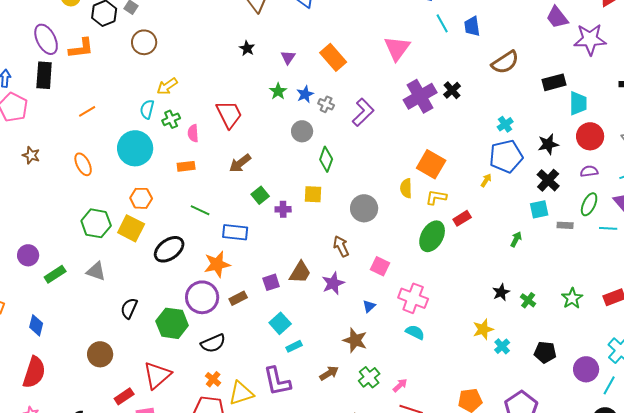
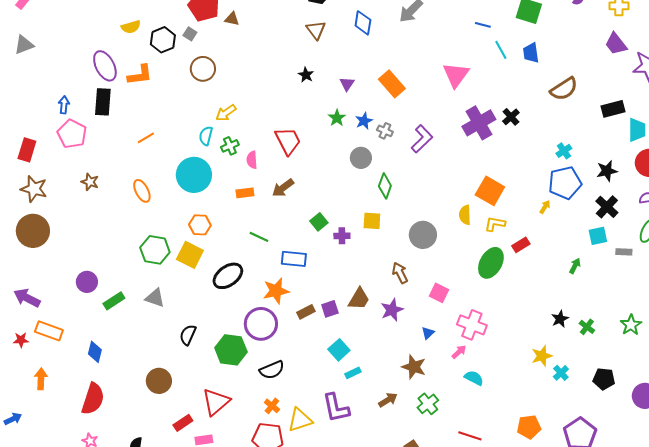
brown arrow: (240, 163) -> (283, 188), moved
brown rectangle: (238, 298) -> (306, 312), moved
cyan semicircle: (415, 332) -> (474, 378), moved
pink arrow: (400, 385) -> (459, 352), moved

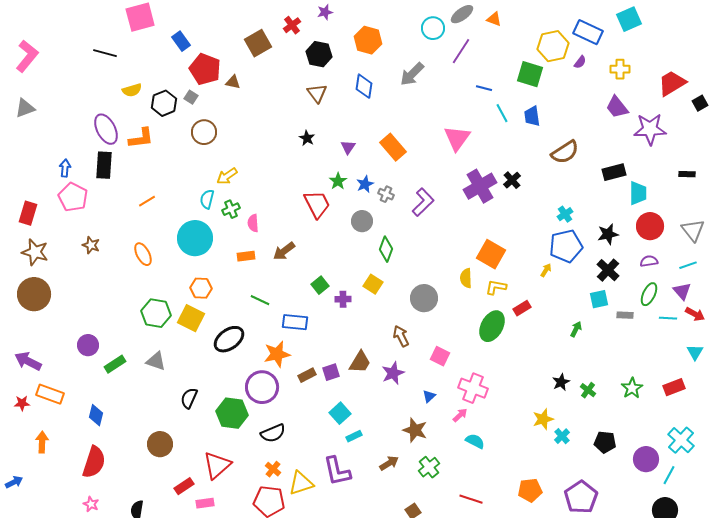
red trapezoid: (288, 141) -> (317, 204), moved
yellow square: (372, 221) -> (373, 284), turned 30

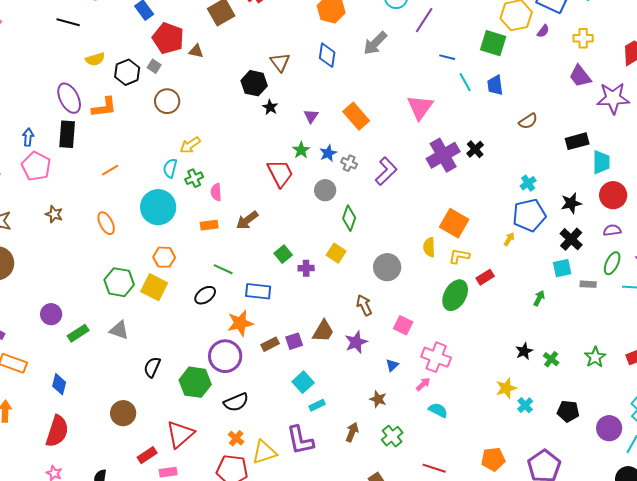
black hexagon: (319, 54) -> (254, 83), moved
brown semicircle: (565, 152) -> (528, 121), size x0.7
black ellipse: (229, 339) -> (205, 295), moved, size x0.7
brown star: (415, 430) -> (378, 399), size x0.7
brown arrow: (389, 463) -> (352, 432), turned -36

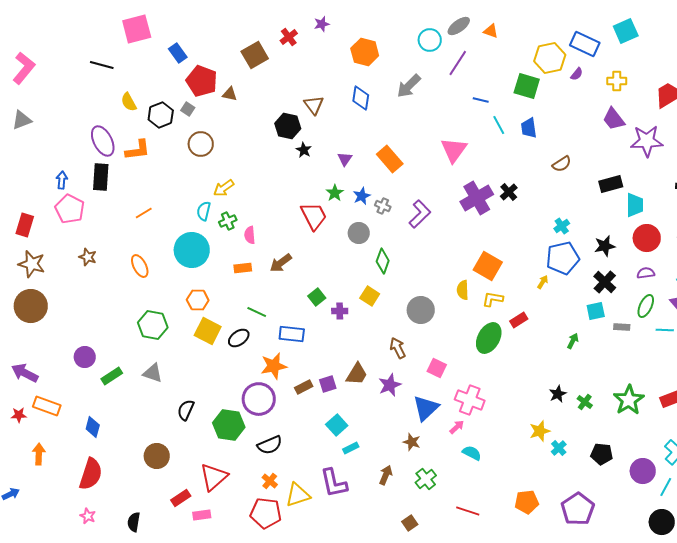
yellow semicircle: (95, 59) -> (129, 102), turned 78
yellow square: (154, 287) -> (208, 331), moved
green star: (595, 357) -> (629, 400), size x1.4
blue triangle: (392, 365) -> (426, 408), size x2.0

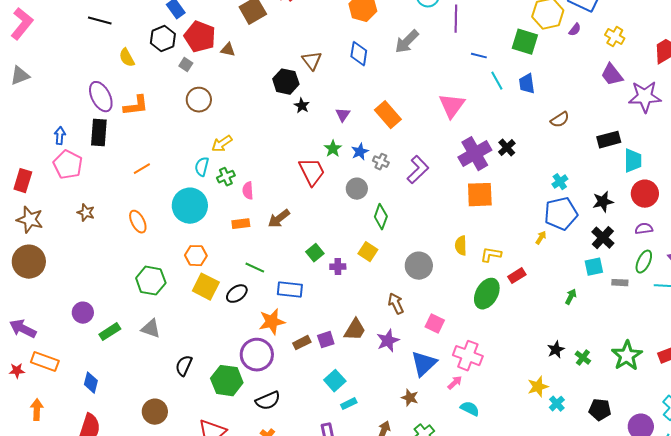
purple line: (458, 63) -> (456, 19), turned -32
yellow cross: (617, 81) -> (615, 37), turned 30
black hexagon: (161, 115) -> (163, 39), moved
orange square: (488, 266) -> (480, 195), moved, turned -32

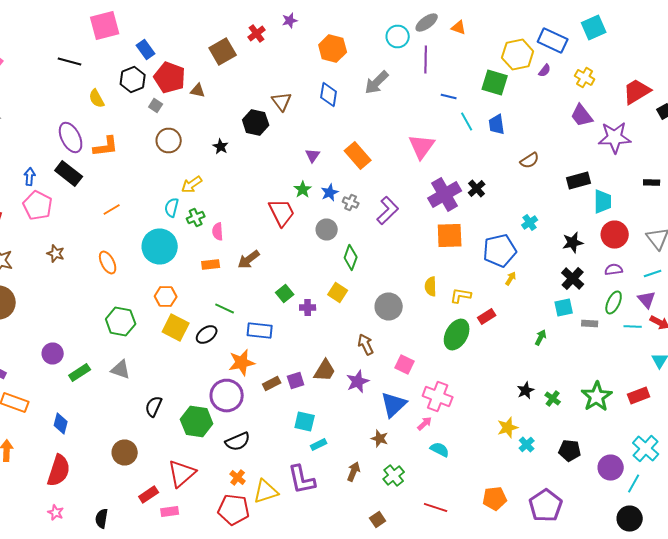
black star: (302, 106) -> (221, 146), moved
black rectangle: (99, 133) -> (69, 174), turned -56
blue pentagon: (561, 214) -> (500, 250), moved
cyan square: (335, 381) -> (305, 422), turned -35

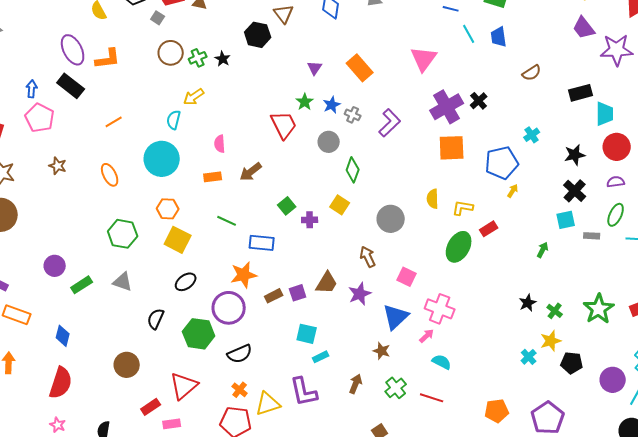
green cross: (196, 218) -> (198, 58), moved
black ellipse: (207, 334) -> (186, 282), moved
yellow star: (508, 428) -> (551, 341), moved
red line: (436, 508) -> (432, 398), moved

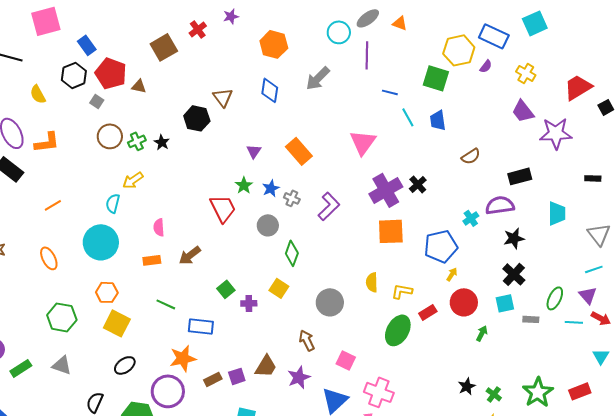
cyan trapezoid: (605, 114) -> (557, 213), moved
red circle: (617, 147) -> (464, 302), moved
purple semicircle: (616, 182) -> (500, 205), moved, size x1.6

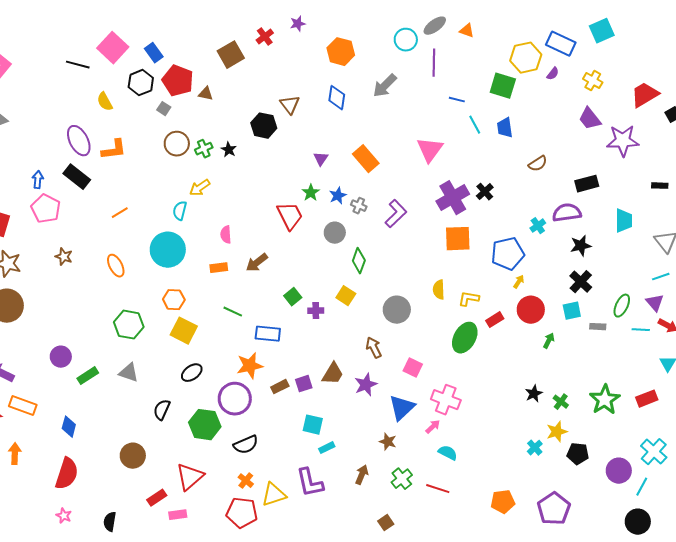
pink square: (46, 21) -> (113, 48), moved, turned -32

